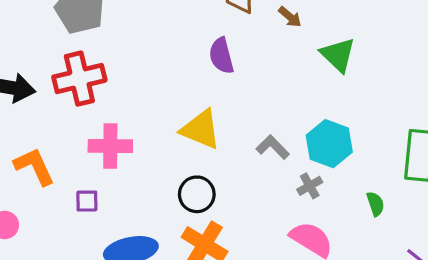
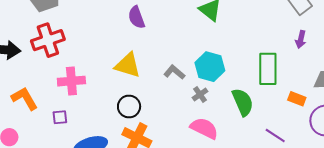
green semicircle: (375, 204) -> (243, 102), size x1.8

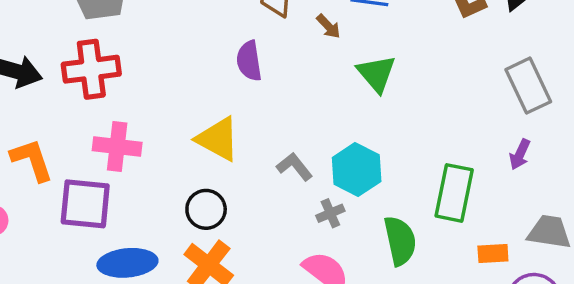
orange rectangle: (297, 99) -> (493, 254), turned -36
purple square: (60, 117) -> (85, 204), size x2.0

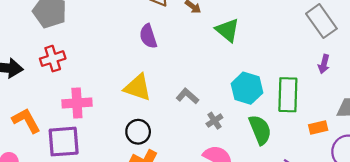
red cross: (91, 69) -> (53, 59), size x0.7
cyan hexagon: (357, 169) -> (247, 88), moved

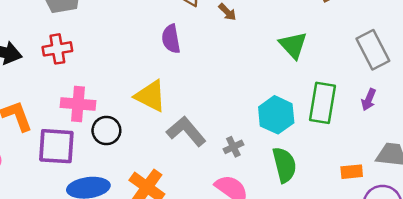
green triangle: (227, 30) -> (293, 45), moved
green rectangle: (288, 95) -> (322, 103), moved
gray L-shape: (187, 96) -> (186, 131), moved, size x1.5
black circle: (138, 132) -> (106, 130), moved

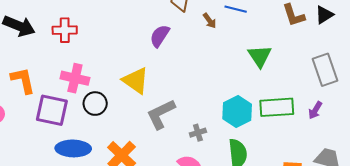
purple semicircle: (171, 39) -> (160, 36), turned 35
green rectangle: (322, 103) -> (277, 107), turned 68
gray L-shape: (186, 131) -> (161, 114), turned -84

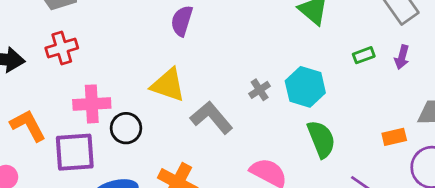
green rectangle: (277, 107) -> (364, 55), moved, size x0.5
gray L-shape: (161, 114) -> (211, 118), turned 92
gray cross: (198, 133) -> (260, 90), moved

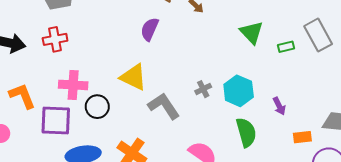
green rectangle: (364, 55) -> (286, 47), moved
purple arrow: (402, 57) -> (279, 106), moved, turned -48

